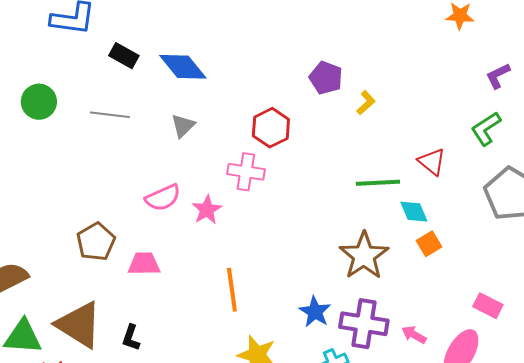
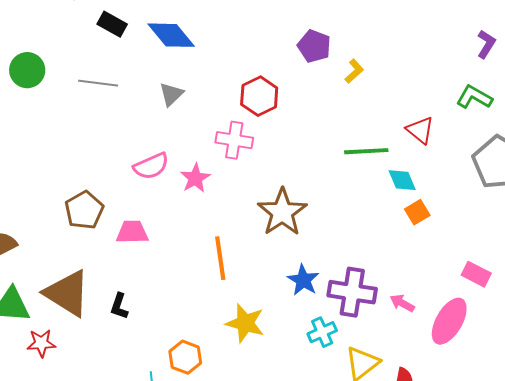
purple L-shape: (498, 76) -> (486, 44), turned 148
green L-shape: (486, 129) -> (474, 97), turned 63
brown star: (364, 256) -> (282, 212), moved

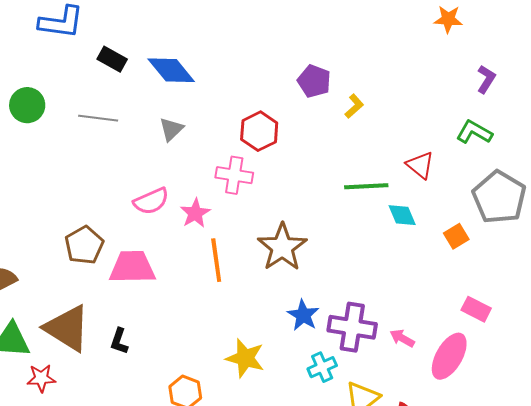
orange square: (417, 212) -> (456, 236), moved
pink trapezoid: (132, 232) -> (132, 267), size x1.4
orange line: (220, 258) -> (216, 260), moved

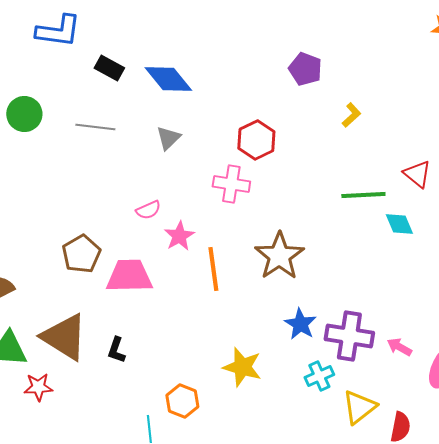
purple pentagon: (314, 81) -> (305, 69), moved
pink semicircle: (151, 201) -> (148, 210), size x0.7
pink star: (195, 213) -> (179, 236), moved

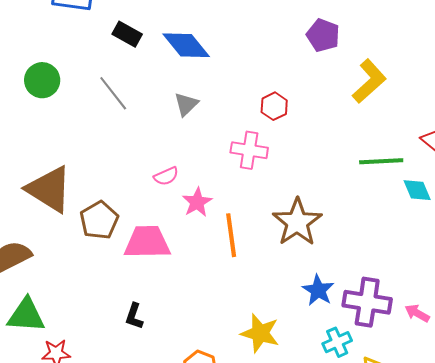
yellow L-shape: (351, 115) -> (369, 81), size x1.8
gray line: (95, 127) -> (113, 93), turned 45
red hexagon: (256, 140) -> (274, 106), size x0.7
brown triangle: (64, 337) -> (49, 189), moved

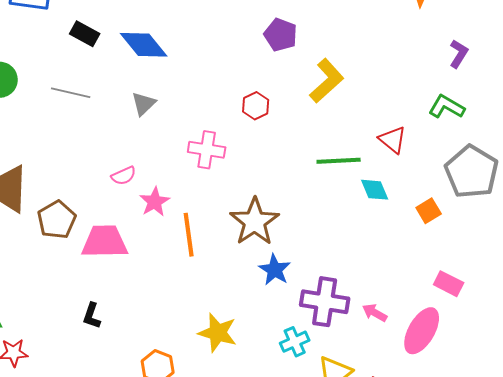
gray line: (113, 93) -> (71, 93), turned -39
red hexagon: (274, 106) -> (256, 106), moved
blue star: (318, 290) -> (275, 270), moved

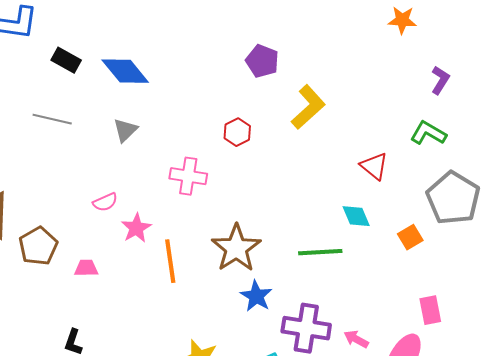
green line: (339, 161) -> (320, 252), moved
pink trapezoid: (105, 242) -> (86, 268), size x0.5
pink rectangle: (449, 284) -> (430, 310), turned 52

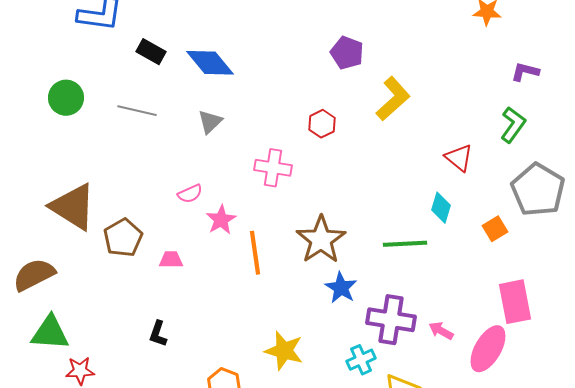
purple L-shape: (440, 80) -> (525, 72), turned -108
green L-shape: (428, 133) -> (513, 125), turned 96
cyan diamond: (356, 216) -> (441, 208), turned 40
pink rectangle: (430, 310) -> (515, 302), size x1.5

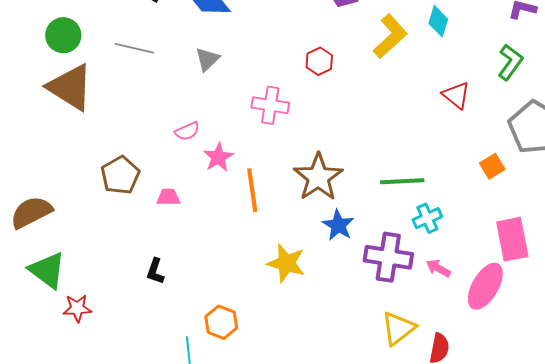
brown triangle: (73, 207) -> (70, 87), moved
cyan diamond: (441, 208) -> (438, 21), moved
green triangle: (50, 333) -> (47, 270), turned 33
yellow star: (284, 351) -> (286, 263), moved
cyan cross: (361, 360) -> (427, 218), moved

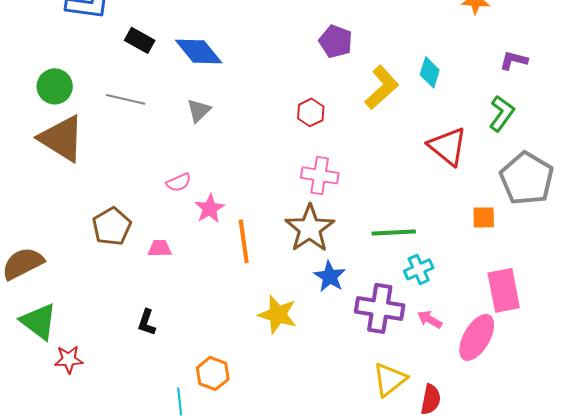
red triangle: (456, 95) -> (448, 146), size x1.4
pink cross: (270, 105) -> (320, 175), moved
orange square: (492, 166) -> (484, 217), turned 30

